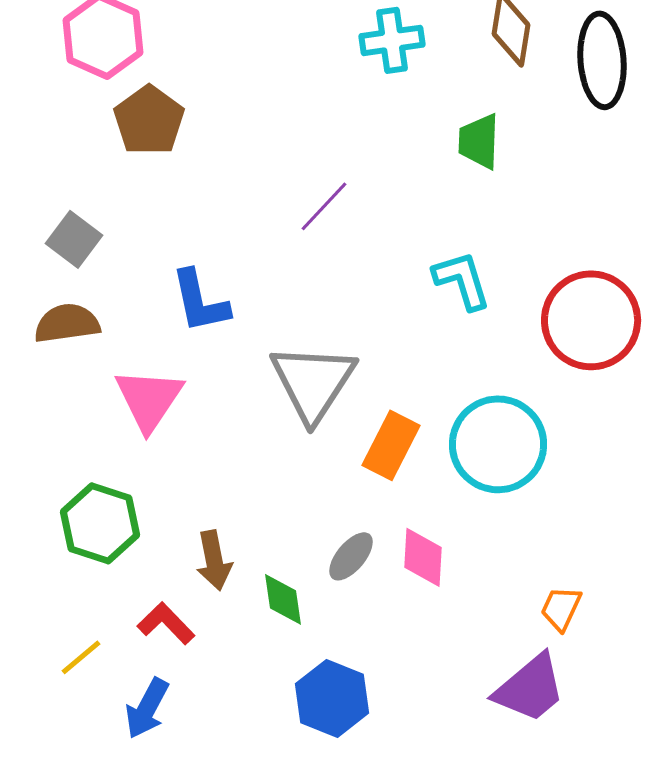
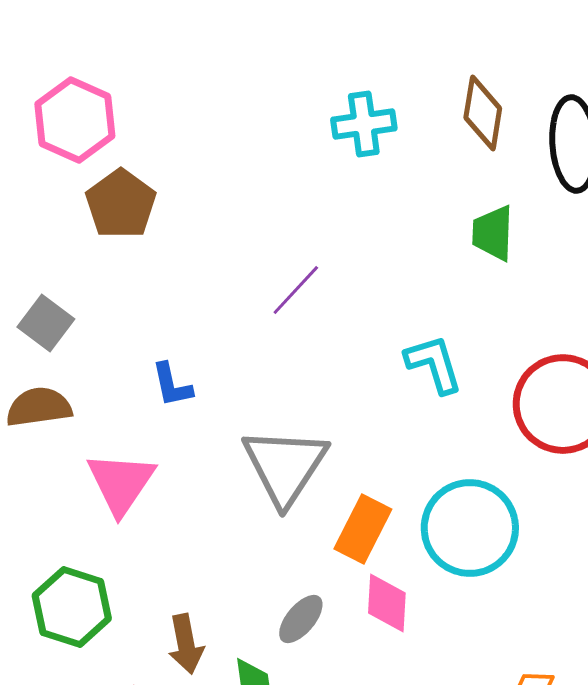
green trapezoid: (479, 141) -> (493, 233), moved
blue L-shape: (200, 301) -> (172, 385), size x0.7
gray ellipse: (351, 556) -> (301, 619), moved
pink diamond: (423, 557) -> (387, 603), moved

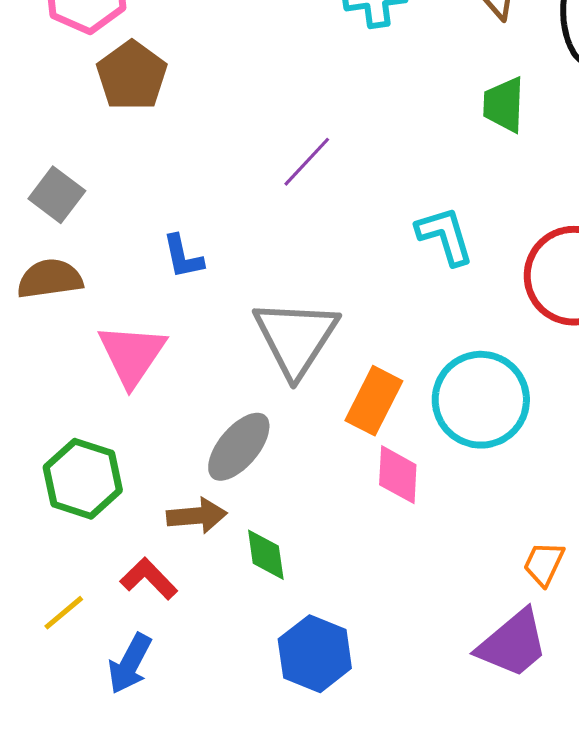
gray ellipse: (301, 619) -> (239, 447), moved, size x1.4
brown arrow: (186, 644) -> (197, 516), turned -84

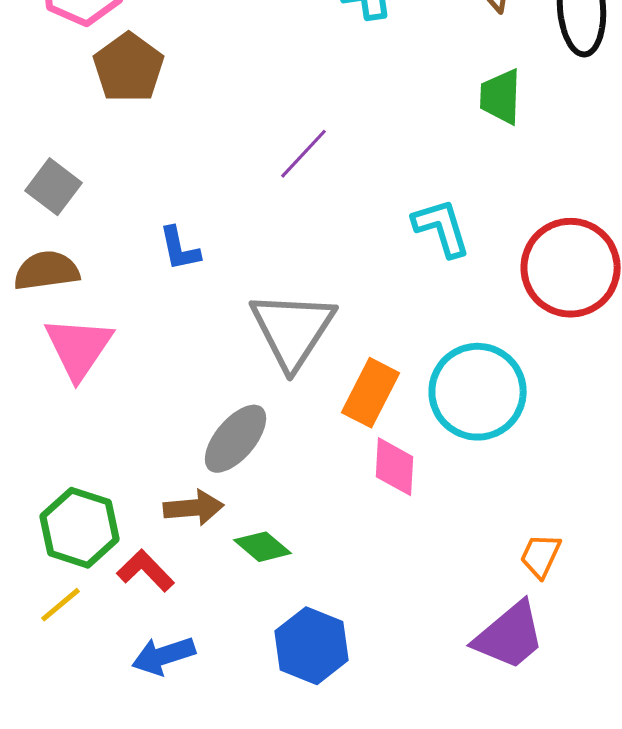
pink triangle: (132, 355) -> (79, 348), moved
green hexagon: (83, 479) -> (80, 528), moved
green diamond: (266, 555) -> (263, 547), turned -42
blue arrow: (130, 664) -> (164, 656), moved, turned 44

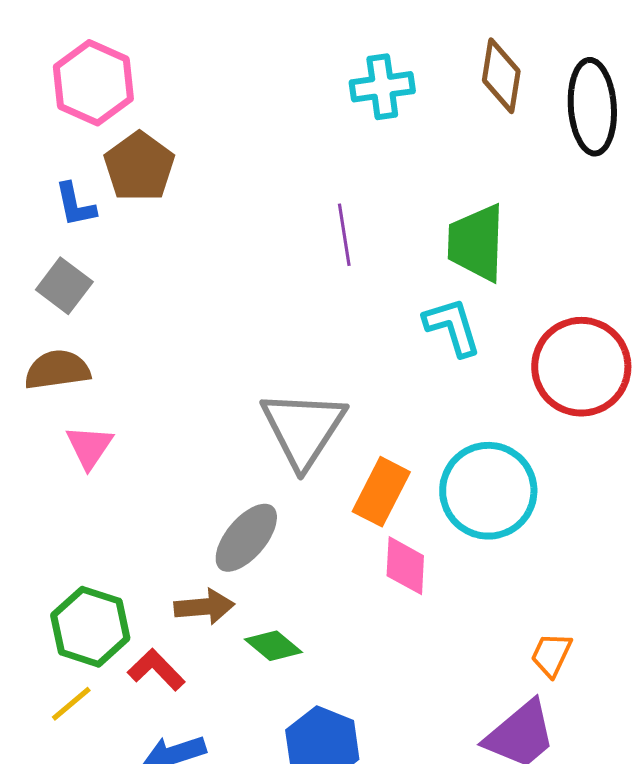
green trapezoid: (501, 97) -> (476, 243), moved, size x1.4
purple line: (304, 154) -> (344, 235), moved, turned -52
blue L-shape: (180, 249) -> (75, 205), moved
pink triangle: (79, 348) -> (89, 447), size x0.7

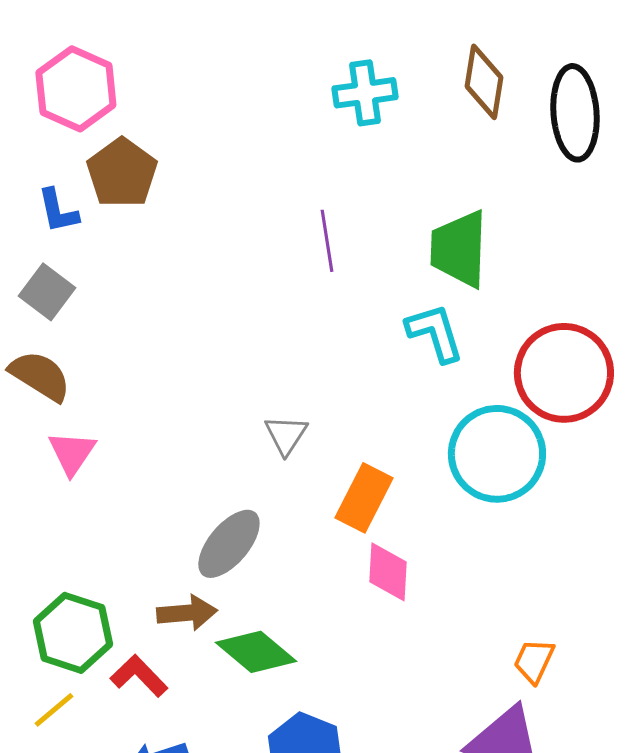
brown semicircle: (57, 370) -> (40, 376), turned 40
gray triangle: (303, 429) -> (286, 435), size x0.5
cyan circle: (488, 491) -> (497, 454), moved
green diamond: (273, 646) -> (256, 652), size x1.4

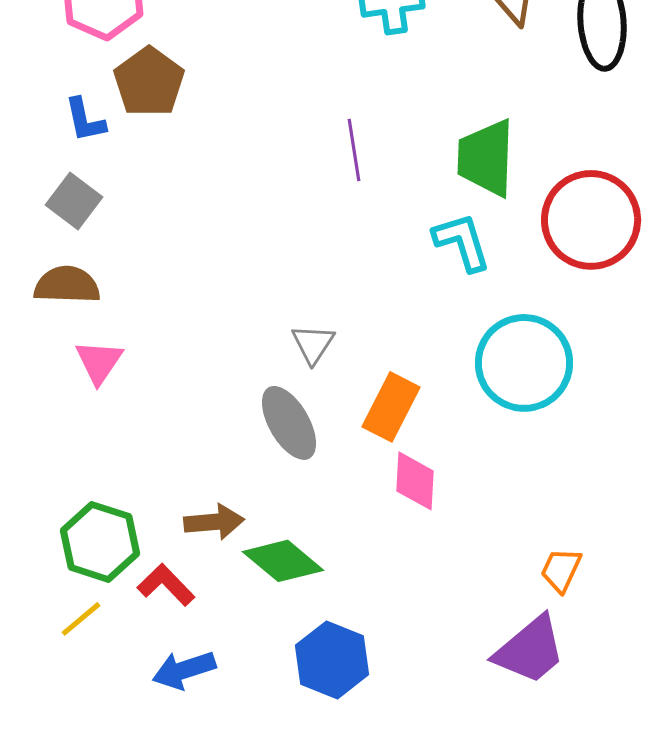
red circle: (564, 373) -> (591, 220), moved
brown semicircle: (40, 376) -> (67, 285), turned -30
gray ellipse: (229, 544) -> (289, 423), moved, turned -70

